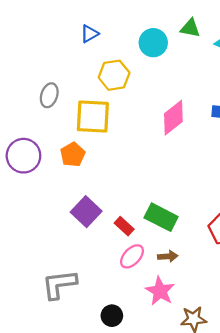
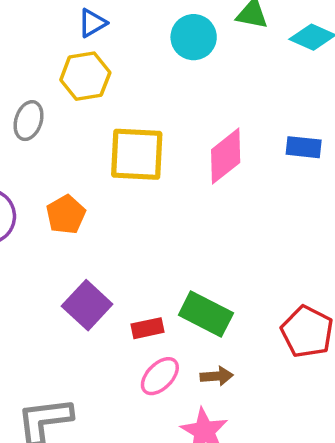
yellow hexagon: (114, 75) -> (85, 76), moved
yellow square: (93, 117) -> (137, 154), moved
red rectangle: (124, 226) -> (147, 328), turned -54

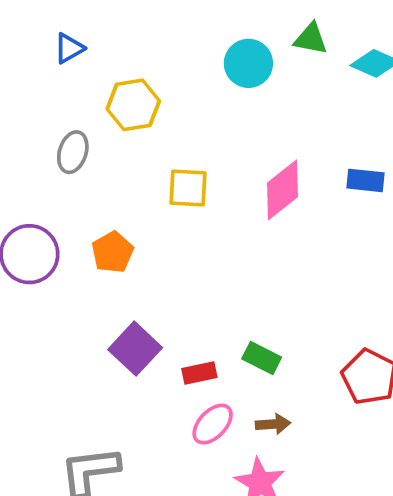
blue triangle: (92, 23) -> (69, 48), moved
yellow square: (137, 154) -> (188, 188), size x0.7
green rectangle: (206, 314) -> (262, 358), size x0.7

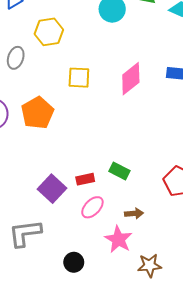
orange pentagon: (112, 252) -> (37, 113), size x1.4
purple square: (135, 349) -> (52, 189), moved
brown arrow: (273, 424) -> (134, 213), moved

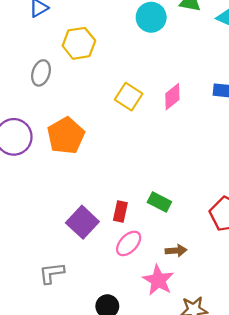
yellow square: (79, 78) -> (129, 97), moved, turned 30
pink diamond: (131, 79) -> (172, 97), size x0.7
red rectangle: (85, 179) -> (120, 211), turned -66
gray L-shape: (25, 233) -> (52, 273), size x0.7

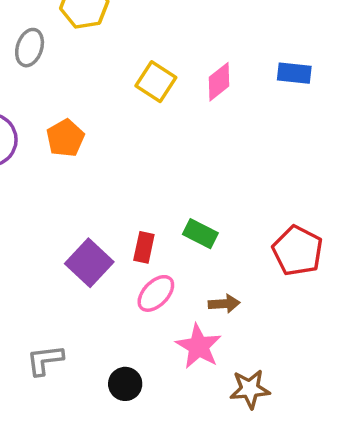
orange pentagon: (66, 136) -> (65, 138), size x0.7
gray L-shape: (52, 273) -> (45, 360), moved

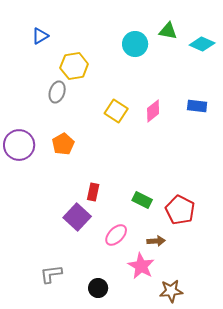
gray ellipse: (30, 48) -> (57, 92), moved
red rectangle: (144, 247) -> (93, 192), moved
red pentagon: (298, 251) -> (180, 210), moved

